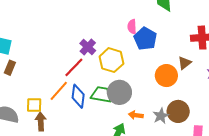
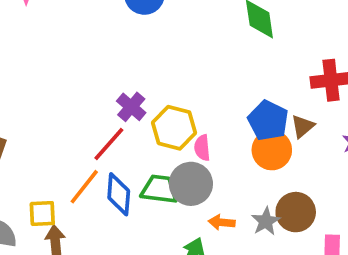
pink semicircle: (132, 27) -> (202, 148), moved
blue pentagon: (145, 39) -> (268, 120), moved

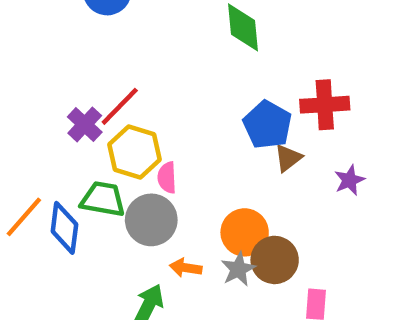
blue pentagon: (268, 120) -> (267, 125), moved
red line: (109, 144) -> (120, 106), moved
orange circle: (272, 150) -> (245, 232), moved
green trapezoid: (159, 189) -> (103, 199), moved

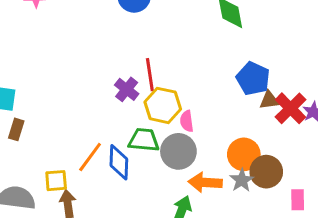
red cross: (325, 105) -> (290, 108), moved, turned -36
red line: (120, 106) -> (150, 75), turned -48
brown triangle: (288, 158) -> (269, 100), turned 35
orange arrow: (186, 268) -> (205, 182), size x1.5

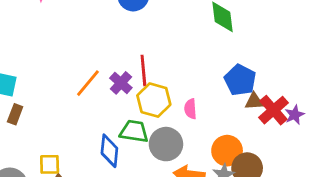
pink semicircle: (187, 121) -> (190, 109), moved
orange line: (90, 157) -> (88, 83), moved

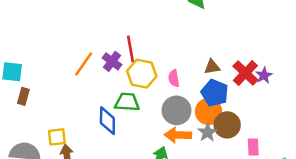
blue pentagon: (240, 80) -> (215, 93), moved
brown triangle: (254, 101) -> (212, 67), moved
gray circle: (166, 144) -> (176, 110), moved

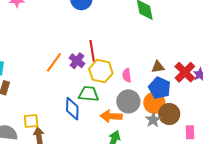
orange arrow: (178, 135) -> (111, 116), moved

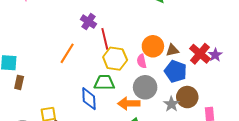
purple cross: (77, 61) -> (89, 22), moved
orange circle: (154, 103) -> (153, 46), moved

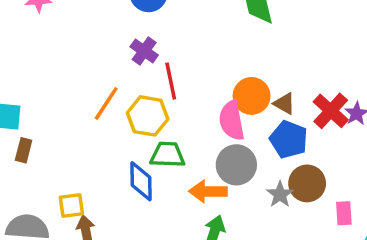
brown triangle: (172, 50) -> (284, 104), turned 40
yellow hexagon: (115, 59) -> (148, 116), moved
pink semicircle: (142, 61) -> (232, 120), size x1.6

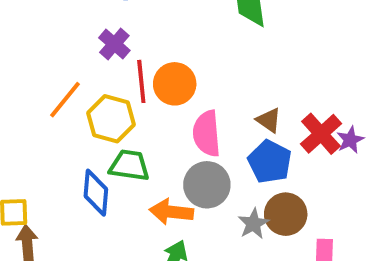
orange circle: (252, 96) -> (175, 84), moved

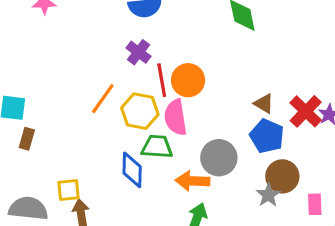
pink semicircle: (207, 133) -> (176, 117), moved
gray star: (253, 224) -> (268, 195), moved

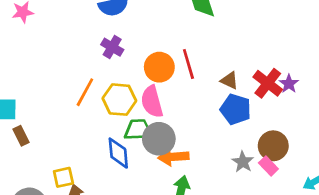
red line: (162, 80) -> (188, 64), moved
brown rectangle: (27, 139) -> (21, 136), turned -36
gray circle: (219, 158) -> (159, 139), moved
brown circle: (282, 176) -> (273, 146), moved
pink rectangle: (315, 204) -> (268, 166), moved, turned -36

